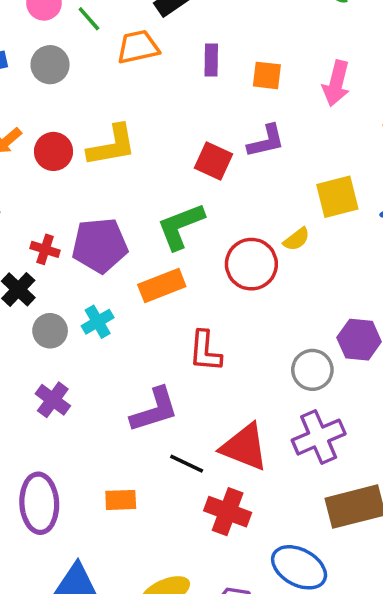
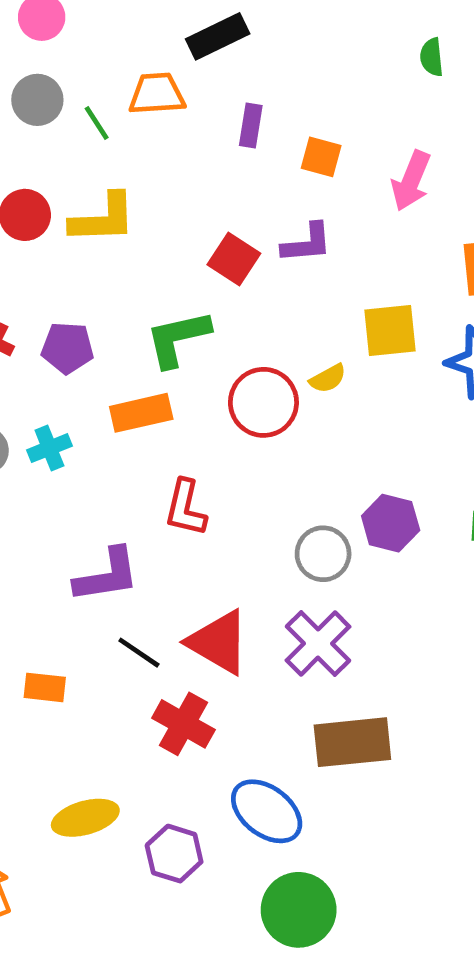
green line: (89, 19) -> (97, 123), moved
purple pentagon: (100, 245) -> (67, 348), size x0.7
purple cross: (319, 437) -> (318, 643), turned -30

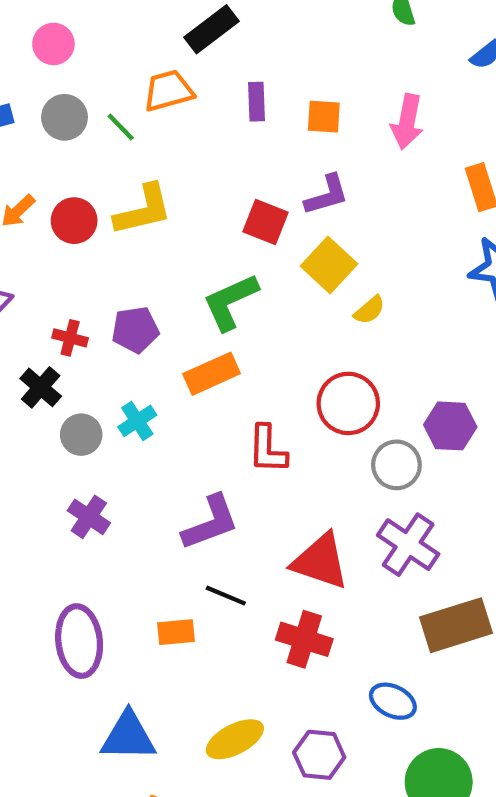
yellow square: (390, 331) -> (329, 265), moved, turned -30
red circle: (263, 402) -> (348, 403), moved
black line: (139, 653) -> (226, 596), moved
blue ellipse: (267, 811) -> (393, 701), size x0.7

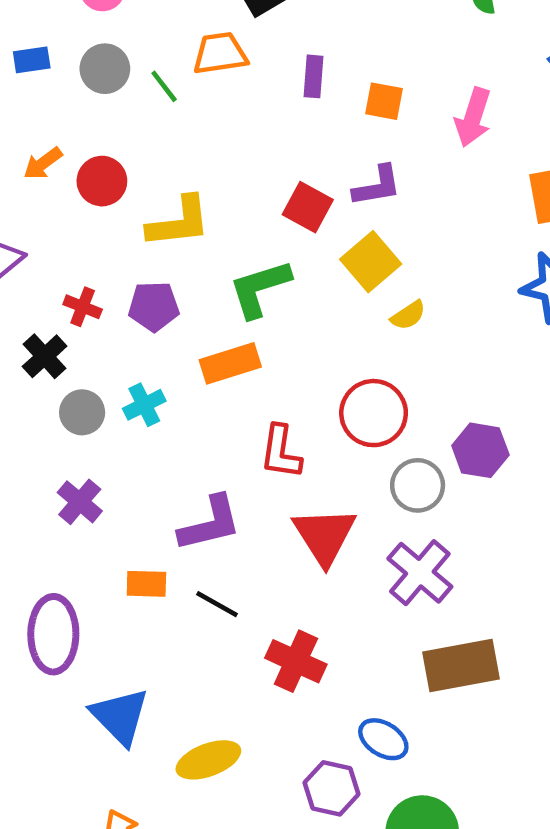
yellow L-shape: (143, 210) -> (179, 222), moved
red triangle: (320, 561) -> (324, 536), moved, turned 32
orange rectangle: (176, 632) -> (146, 584), moved
blue triangle: (128, 736) -> (120, 716), moved, turned 38
purple hexagon: (319, 755) -> (332, 788), moved

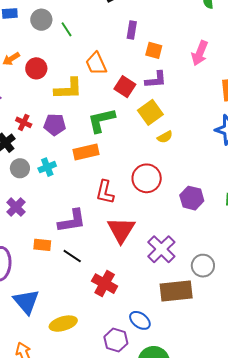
orange trapezoid: (220, 53) -> (96, 64), moved, turned -110
orange square: (384, 101) -> (154, 50), moved
gray circle: (418, 485) -> (203, 266), moved

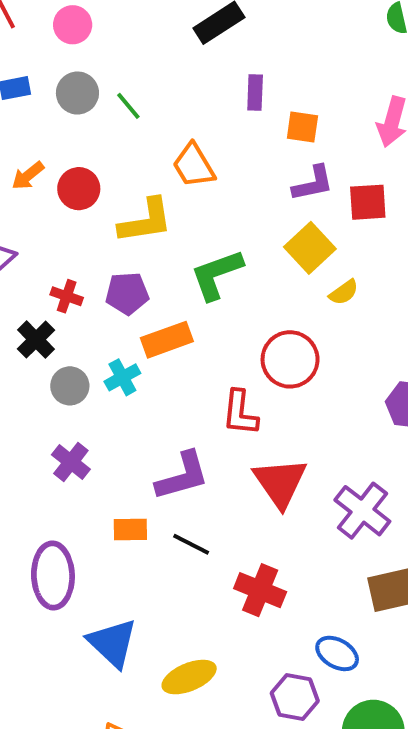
red square: (125, 87) -> (368, 202), moved, turned -30
orange rectangle: (86, 152) -> (167, 340), moved
red circle: (147, 178) -> (290, 359), moved

